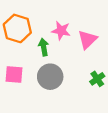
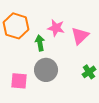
pink square: (14, 74) -> (19, 81), moved

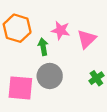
pink square: (19, 81) -> (20, 88), size x1.4

